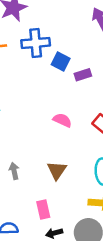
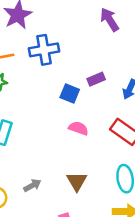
blue square: (61, 62) -> (70, 94), moved
gray arrow: (14, 171) -> (32, 185), turned 77

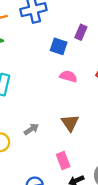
purple rectangle: (96, 79) -> (81, 32), turned -40

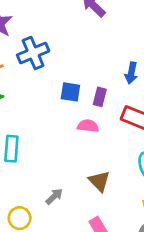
purple rectangle: (81, 32) -> (100, 97), moved

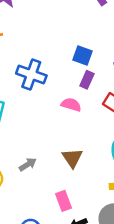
blue cross: (33, 53) -> (31, 74), moved, turned 32
blue square: (70, 92) -> (83, 56), moved

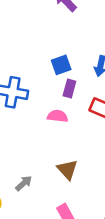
blue square: (83, 56) -> (61, 65), turned -30

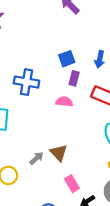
brown triangle: (67, 170) -> (59, 153), moved

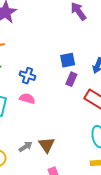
blue cross: (26, 82) -> (28, 76), size x0.7
pink semicircle: (64, 102) -> (27, 99), moved

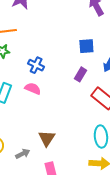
blue square: (68, 60) -> (86, 46), moved
gray arrow: (26, 147) -> (23, 154), moved

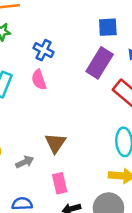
purple rectangle: (80, 74) -> (100, 63), size x1.6
pink semicircle: (33, 89) -> (39, 80), turned -133

